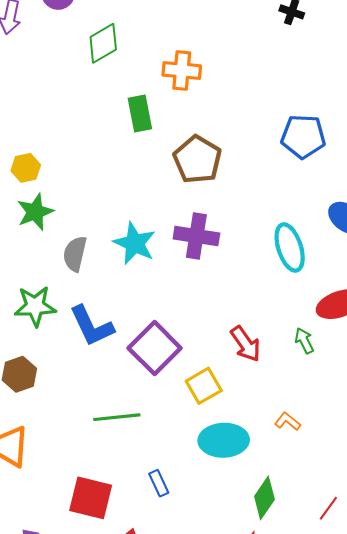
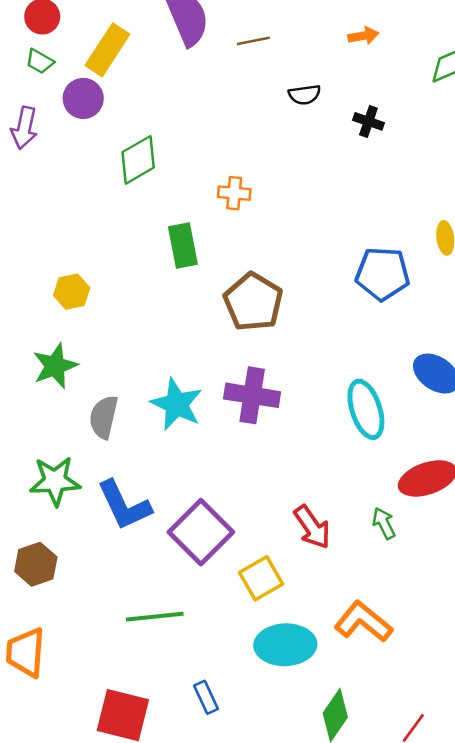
orange cross: (182, 70) -> (234, 193), size x0.7
yellow hexagon: (26, 168) -> (72, 292), moved
orange L-shape: (288, 421) -> (363, 622), size x1.8

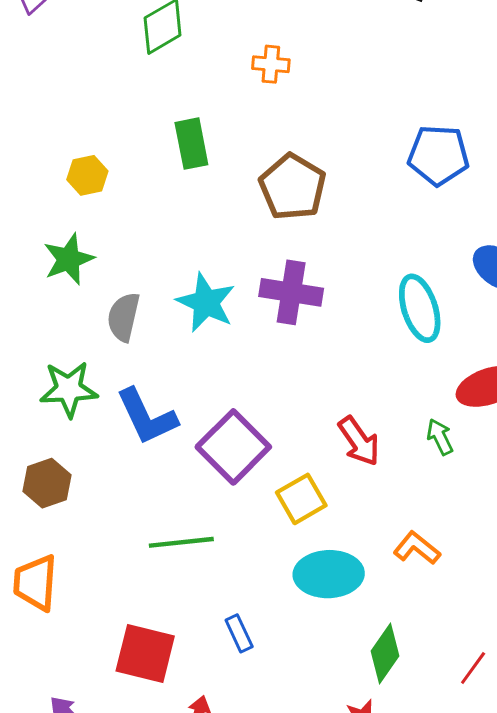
green rectangle: (183, 246) -> (191, 144), moved
orange L-shape: (363, 622) -> (417, 548), size x0.7

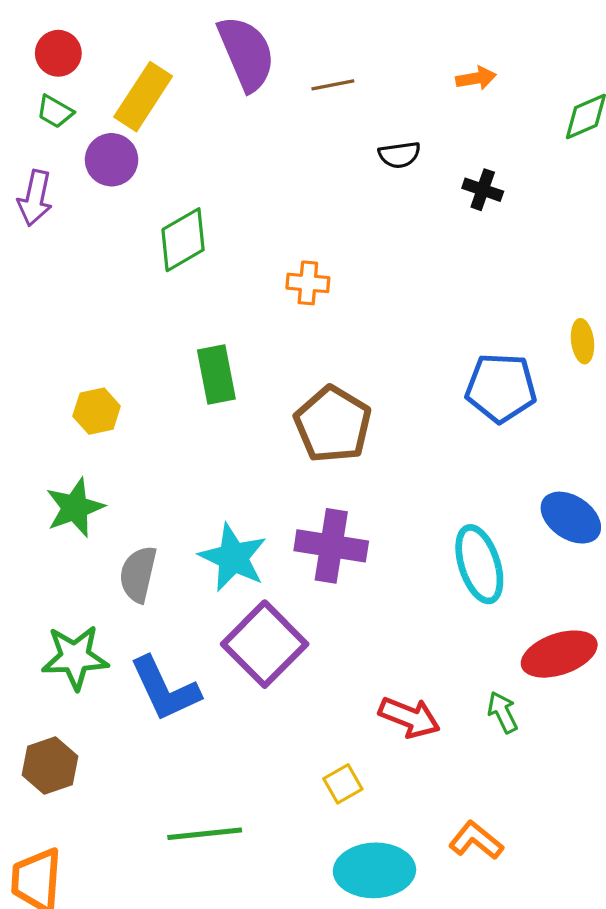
red arrow: (359, 441) -> (409, 717), turned -33
purple square: (233, 447) -> (265, 644), moved
yellow square: (301, 499) -> (343, 784), size x0.7

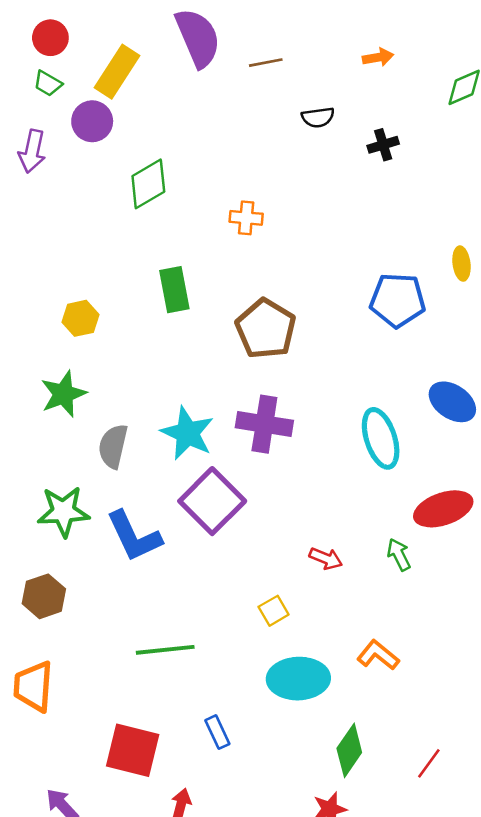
black cross: (483, 190) -> (383, 145), turned -36
red arrow: (409, 717) -> (326, 558), size x0.7

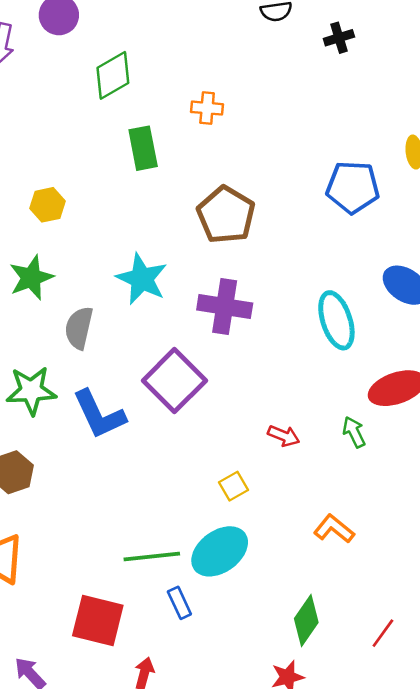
green rectangle: (174, 290) -> (143, 148), moved
cyan star: (187, 433) -> (142, 279), moved
green line: (165, 650) -> (152, 556), moved
cyan ellipse: (298, 679) -> (220, 551), moved, turned -34

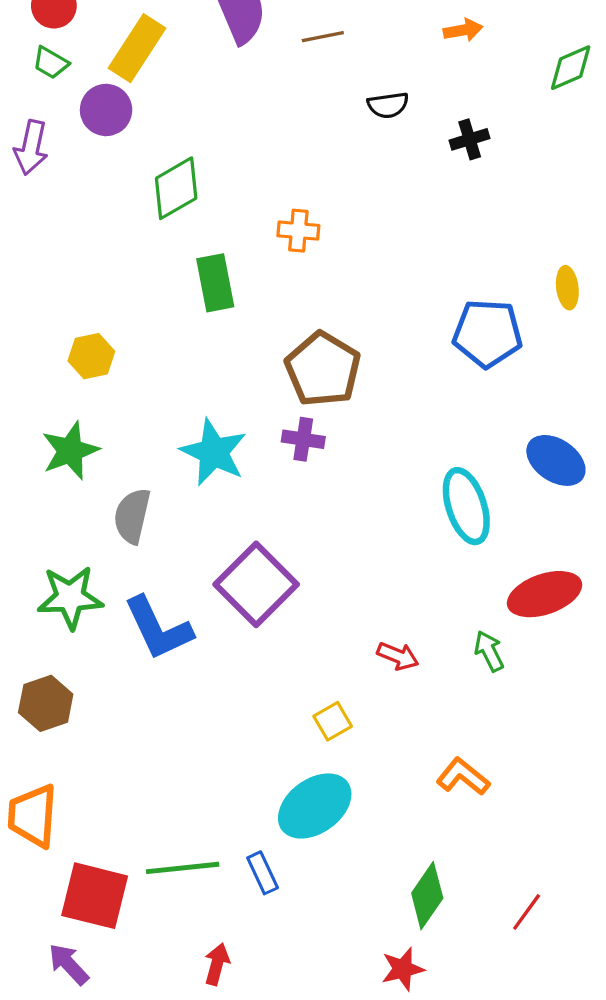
purple cross: (225, 306) -> (303, 439), moved, size x0.6
green line: (152, 556) -> (183, 868), moved
red square: (98, 620) -> (95, 896), moved

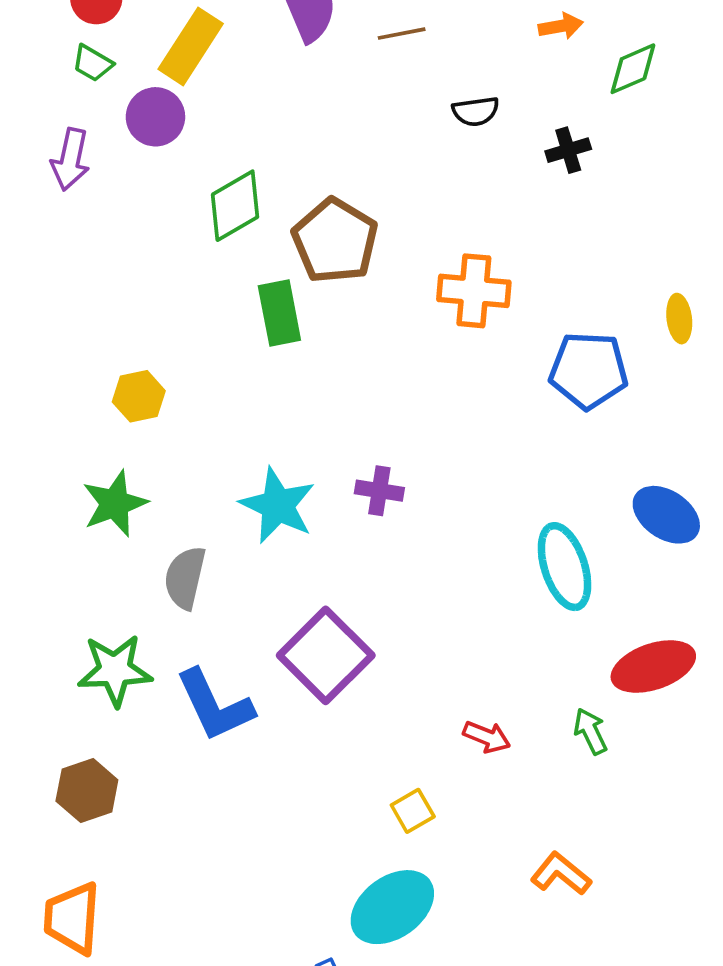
green diamond: (571, 68) -> (633, 69), moved
orange cross: (298, 231) -> (474, 291), moved, size x1.5
brown pentagon: (323, 369) -> (335, 241), moved

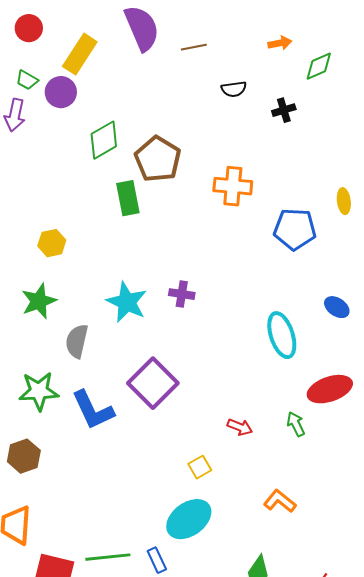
green trapezoid: (93, 63) -> (27, 80), moved
blue ellipse: (666, 515) -> (337, 307), size x0.7

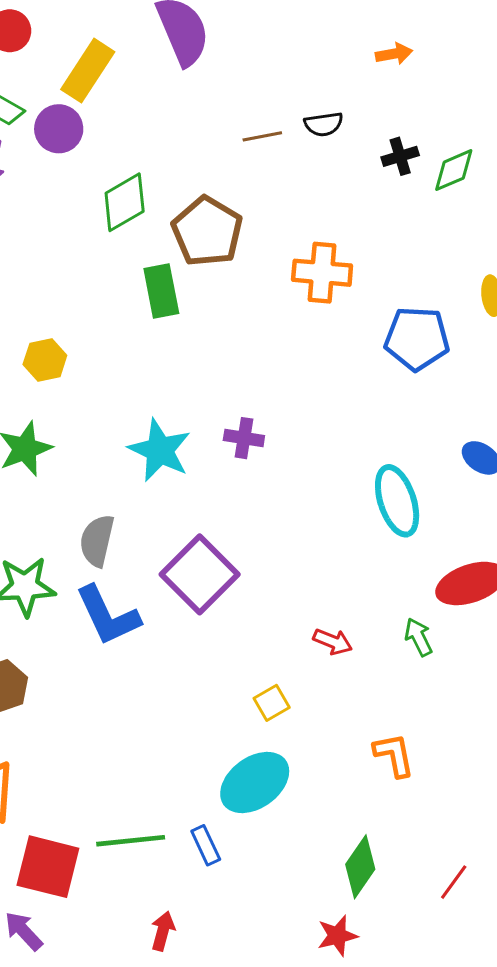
brown line: (194, 47) -> (262, 136), moved
green diamond: (319, 66) -> (454, 170), moved
gray semicircle: (77, 341) -> (97, 541), moved
orange L-shape: (280, 501) -> (394, 755), turned 40

